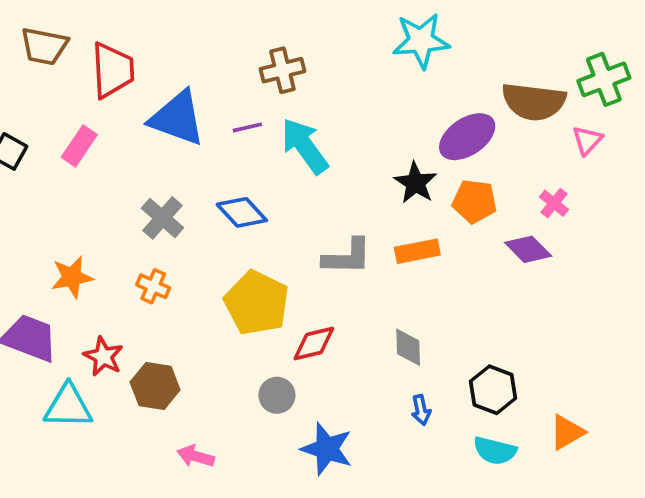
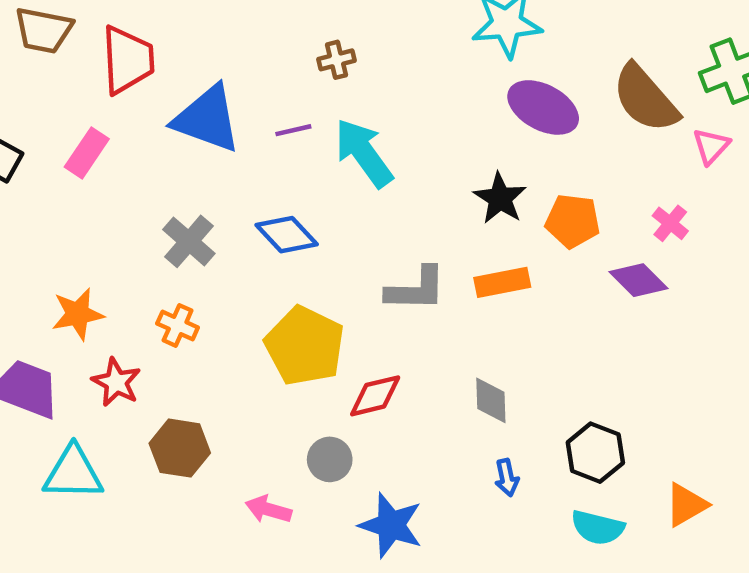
brown cross: (282, 70) -> (336, 60), size x0.7
brown semicircle: (534, 102) -> (645, 98), turned 42
purple ellipse: (467, 137) -> (543, 107), moved, turned 62
red star: (103, 356) -> (116, 382), moved
pink arrow: (196, 456) -> (268, 509), moved

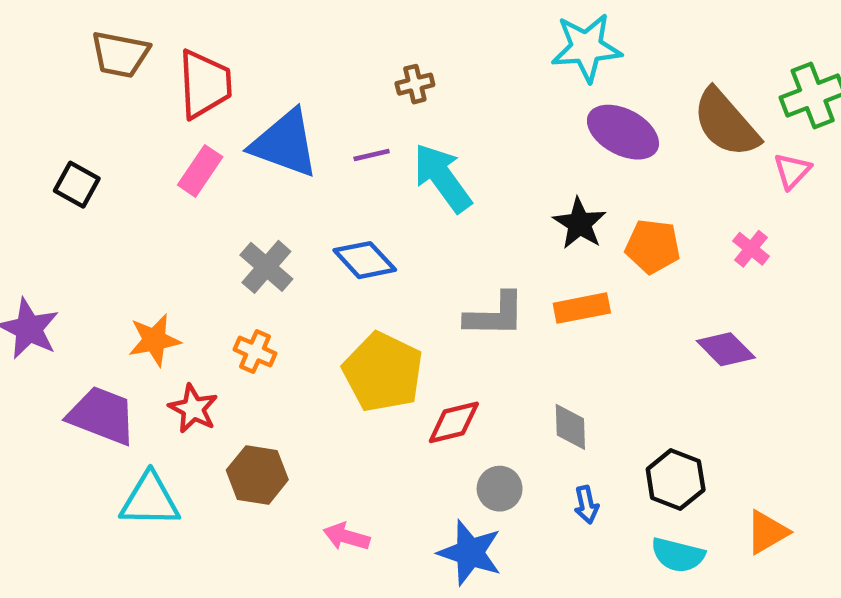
pink rectangle: (87, 153) -> (200, 171), moved
purple diamond: (638, 280) -> (726, 349), moved
gray circle: (330, 459) -> (500, 489), moved

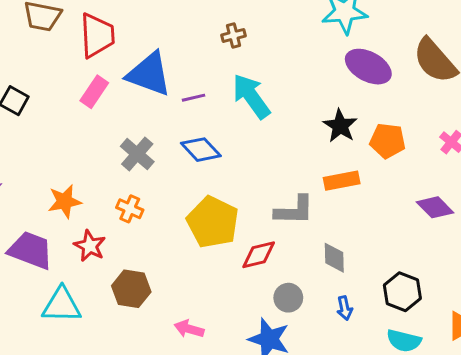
purple line: (372, 155) -> (193, 98), moved
gray L-shape: (495, 315) -> (294, 210), moved

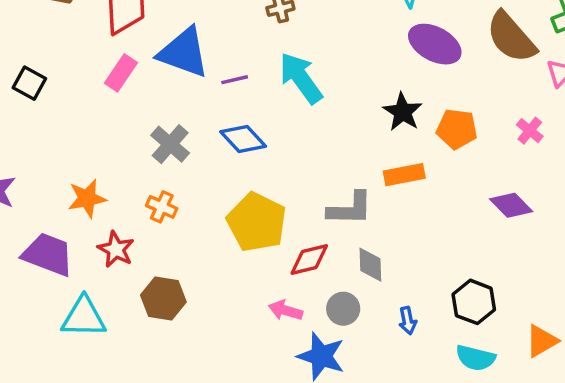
gray diamond: (334, 258) -> (370, 265), moved
pink arrow: (189, 329) -> (286, 310), moved

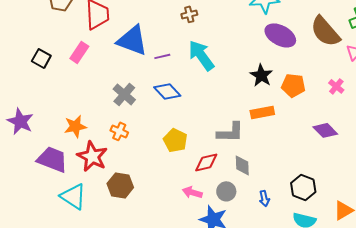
pink rectangle: (121, 73) -> (79, 52), moved
yellow pentagon: (257, 222) -> (175, 140), size x0.7
red star: (116, 249) -> (92, 156), size x1.4
cyan triangle: (84, 317) -> (73, 196), turned 32

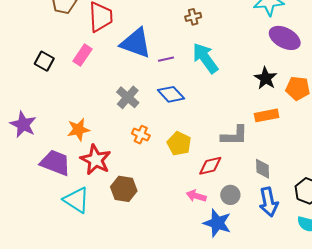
orange cross: (119, 131) -> (141, 135), moved
gray diamond: (242, 165) -> (263, 169), moved
blue arrow: (264, 198) -> (269, 202), size x1.8

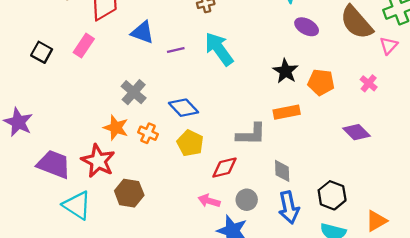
purple ellipse: (285, 38) -> (307, 27), size x0.7
blue triangle: (136, 43) -> (142, 32), size x0.7
blue diamond: (171, 94) -> (183, 108), moved
orange star: (78, 130) -> (116, 128), moved, turned 30

